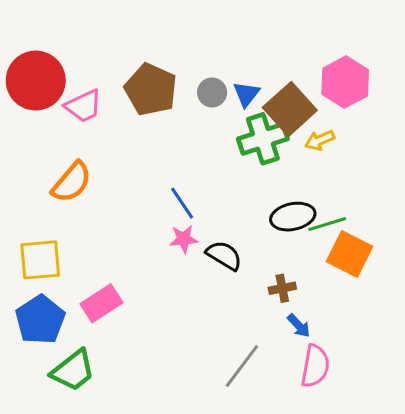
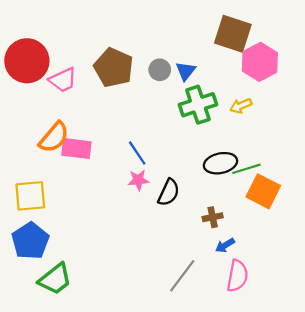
brown square: (290, 109) -> (233, 34), moved, turned -30
black semicircle: (224, 255) -> (169, 192), turned 84
pink rectangle: (101, 303) -> (76, 149), moved, turned 40
blue arrow: (299, 326) -> (225, 245), turned 102

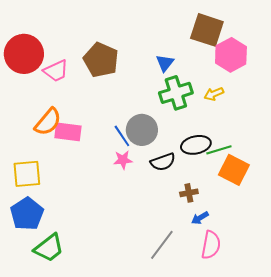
gray circle: (160, 70) -> (142, 130), moved, size x1.6
black semicircle: (169, 192) -> (163, 162), moved, turned 45

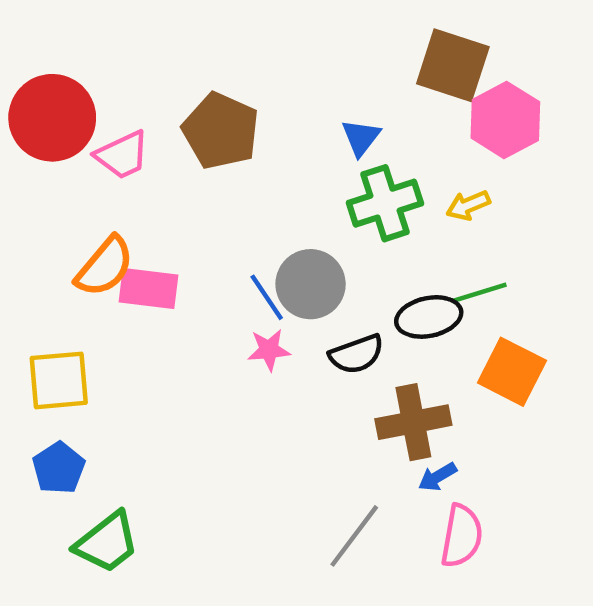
green line: (219, 150) -> (479, 293), moved
brown cross: (189, 193) -> (413, 422), size x1.8
blue pentagon: (27, 214) -> (59, 468), size x0.7

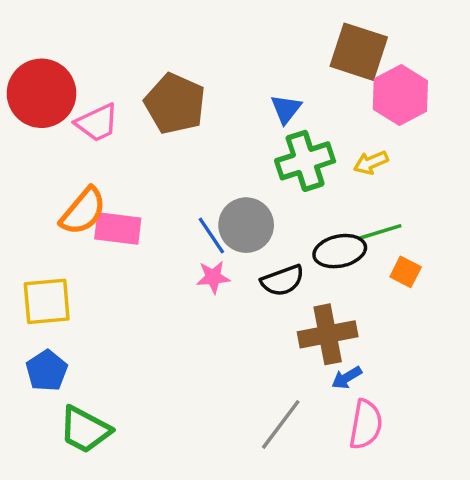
orange square: (512, 372) -> (406, 272), moved, size x0.6
green trapezoid: (107, 542) -> (85, 430), turned 66

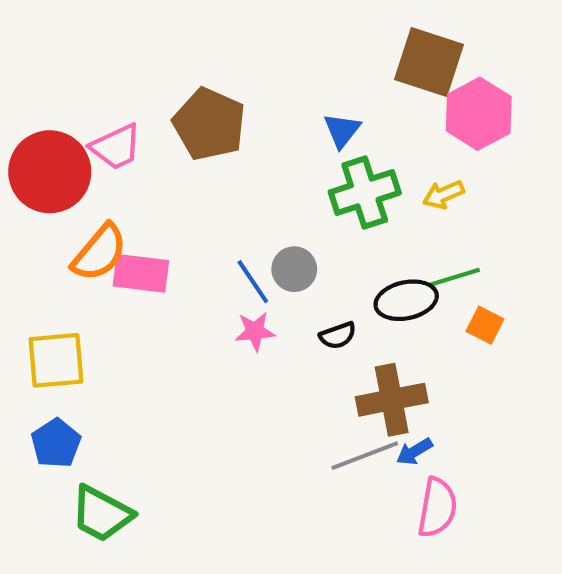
red circle: (42, 93) -> (50, 172), moved
gray circle: (246, 225) -> (294, 269), size x0.7
black semicircle: (283, 281) -> (338, 335), size x0.7
gray line: (281, 424) -> (365, 456), moved, turned 32

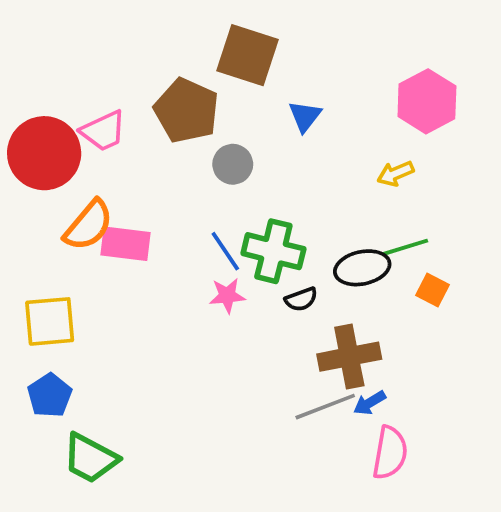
brown square: (429, 62) -> (248, 55), moved
green cross: (365, 192) -> (273, 251), moved, turned 32
gray circle: (294, 269) -> (233, 164), moved

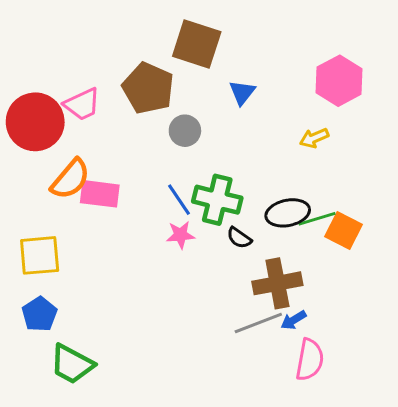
green line: (405, 247) -> (317, 219), moved
orange square: (432, 290) -> (343, 231), size x1.4
black semicircle: (301, 299) -> (239, 238), turned 55

